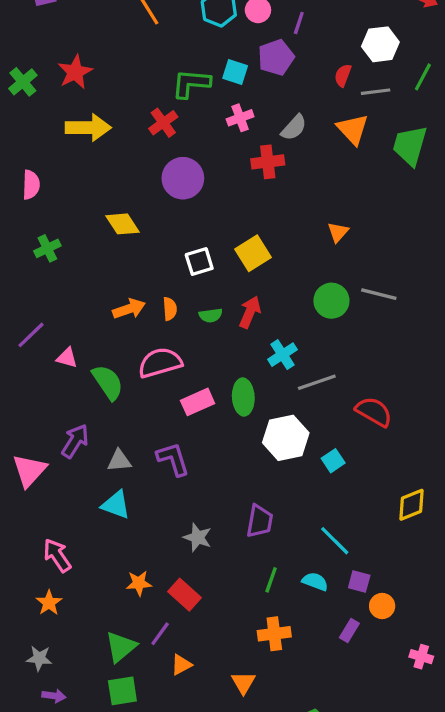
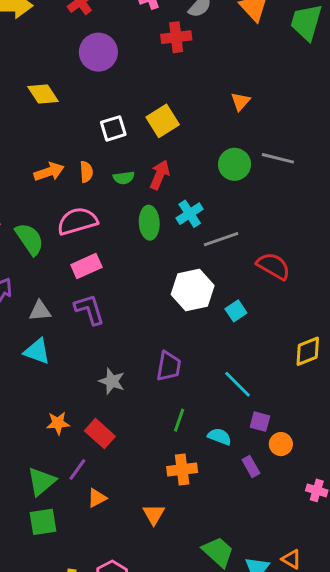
green ellipse: (243, 397) -> (149, 223), moved
pink rectangle: (198, 402) -> (86, 266), moved
cyan semicircle: (315, 582) -> (220, 437), moved
purple rectangle: (349, 630) -> (251, 466), turned -60

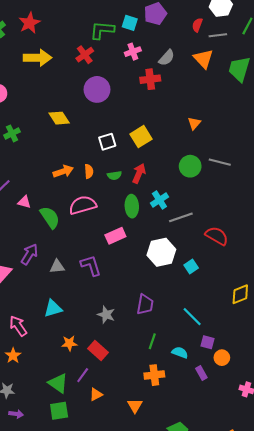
pink rectangle: (86, 266) -> (115, 236), moved
cyan triangle: (37, 351) -> (53, 308), moved, turned -36
green triangle: (42, 481) -> (58, 383), turned -45

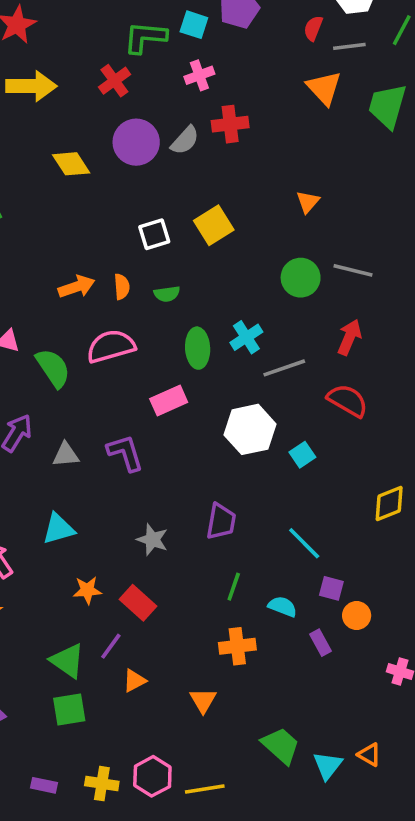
gray semicircle: (167, 58) -> (185, 140), moved
yellow diamond: (59, 118) -> (71, 164), moved
red arrow: (139, 173) -> (349, 337), moved

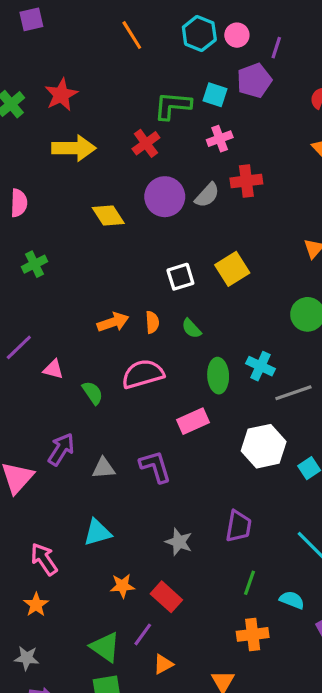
green semicircle: (167, 294) -> (191, 328), turned 55
cyan cross: (246, 337) -> (260, 366), turned -32
green semicircle: (53, 368) -> (93, 393), size x0.7

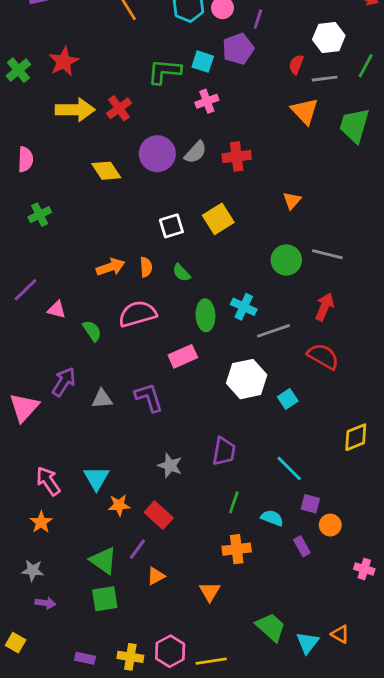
red cross: (146, 143) -> (119, 108), moved
red cross: (246, 181) -> (237, 157), moved
cyan triangle: (97, 532) -> (96, 478), moved, turned -44

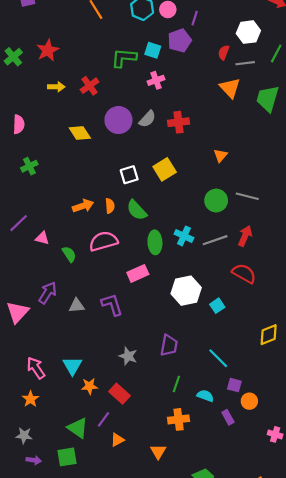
yellow arrow: (75, 110) -> (56, 87), size x0.6
green semicircle: (181, 273) -> (137, 210), size x1.5
gray line: (274, 331) -> (215, 240), moved
green square: (105, 599) -> (67, 457), moved

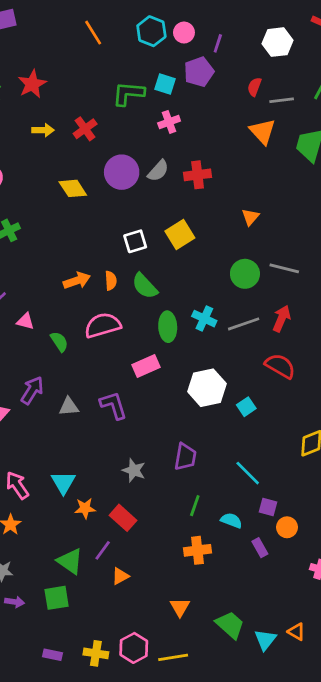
white hexagon: (248, 32) -> (277, 42), moved
orange triangle: (158, 452) -> (180, 607), moved

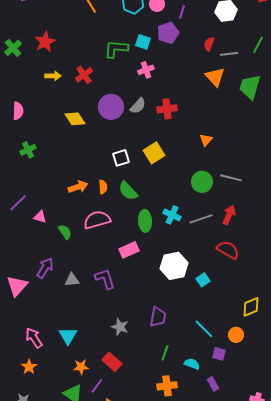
orange star: (85, 508) -> (81, 367), moved
orange circle: (287, 527) -> (236, 335), moved

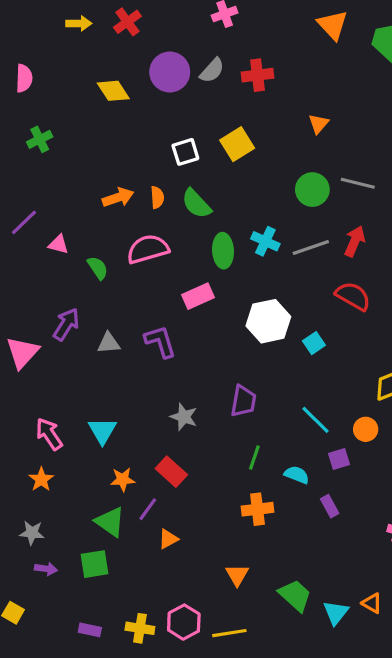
purple square: (219, 354) -> (339, 459), turned -32

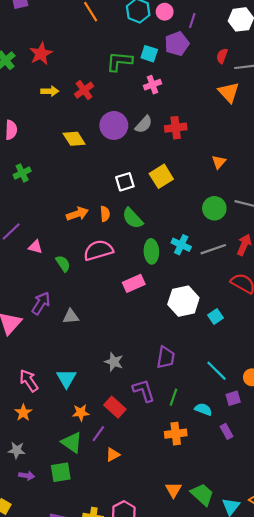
purple L-shape: (160, 342) -> (144, 391), moved
gray star: (184, 417) -> (114, 362), moved
orange triangle: (237, 575) -> (173, 490), moved

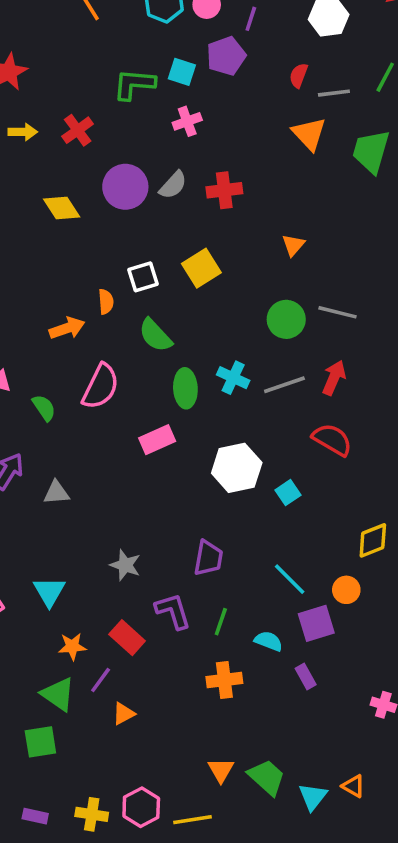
orange semicircle: (105, 214) -> (106, 302), moved
pink semicircle: (98, 250) -> (101, 387), turned 132
purple square: (233, 398) -> (316, 623), size x1.5

